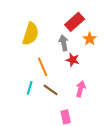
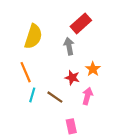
orange star: (90, 39) -> (93, 69), moved
red star: (73, 60) -> (72, 78), moved
orange line: (43, 67) -> (26, 72), moved

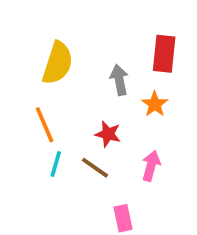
red rectangle: (81, 23) -> (164, 54), moved, turned -42
orange star: (93, 69) -> (155, 104), moved
red star: (72, 78) -> (108, 134), moved

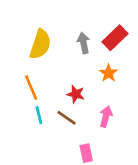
red rectangle: (164, 54) -> (115, 38), turned 40
gray arrow: (119, 80) -> (84, 43), moved
cyan line: (56, 164) -> (39, 115), turned -30

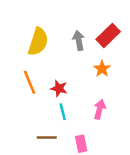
red star: (76, 94) -> (59, 88), moved
cyan line: (39, 115) -> (63, 112), moved
brown line: (67, 118) -> (47, 138), moved, turned -36

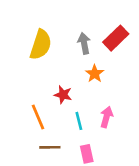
orange star: (102, 69) -> (95, 74), moved
orange line: (29, 82) -> (38, 117), moved
cyan line: (63, 112) -> (79, 121), moved

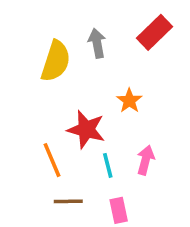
red rectangle: (116, 38) -> (155, 32), moved
gray arrow: (84, 43) -> (97, 43), moved
red star: (63, 95) -> (86, 129), size x1.5

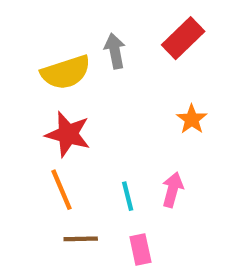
yellow semicircle: (56, 61) -> (66, 72), turned 54
orange star: (129, 101) -> (192, 119), moved
red star: (86, 129) -> (68, 134), moved

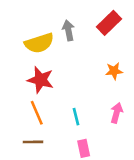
orange star: (192, 119) -> (114, 71), turned 30
pink arrow: (173, 190) -> (117, 113), moved
brown line: (81, 239) -> (33, 142), moved

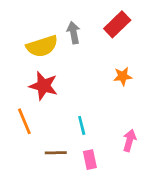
orange line: (37, 113) -> (24, 121), moved
pink arrow: (117, 113) -> (129, 140), moved
brown line: (33, 142) -> (56, 153), moved

